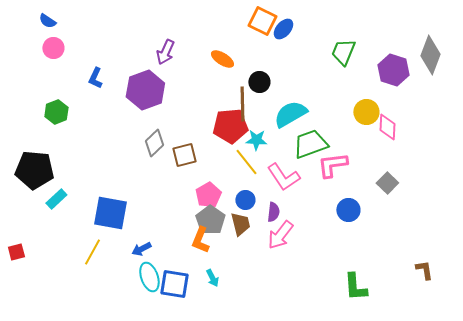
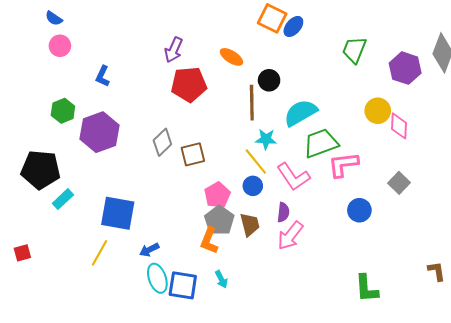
purple hexagon: (145, 90) -> (100, 132), moved
red pentagon: (230, 126) -> (189, 84), moved
blue circle: (245, 200) -> (253, 186), moved

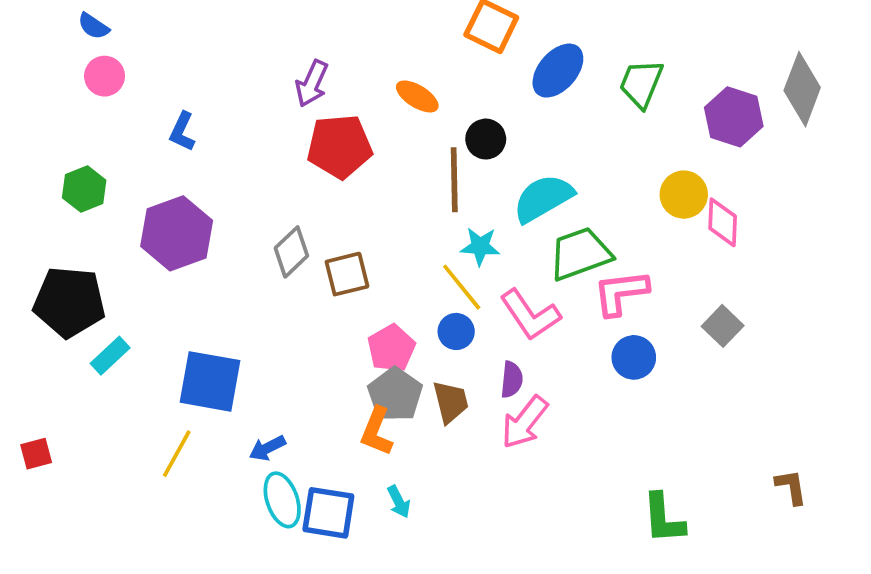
blue ellipse: (293, 26) -> (558, 71), moved, size x1.4
green hexagon: (63, 111) -> (84, 189), moved
blue circle: (359, 210) -> (634, 357), moved

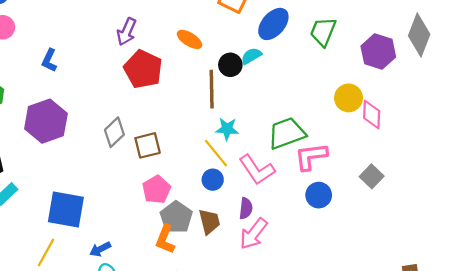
red pentagon: (340, 146) -> (143, 69), turned 30
cyan semicircle: (543, 198) -> (251, 56), moved, size x0.6
pink pentagon: (391, 348) -> (156, 190), moved

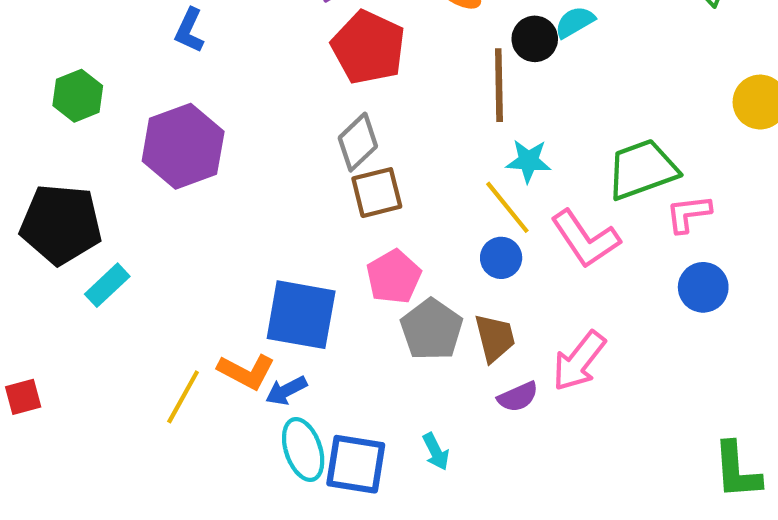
gray diamond: (114, 132) -> (358, 142), moved
pink L-shape: (311, 156) -> (688, 214), size x0.7
purple semicircle: (246, 208) -> (518, 397), moved, turned 60
blue square: (66, 209) -> (301, 315), moved
orange L-shape: (165, 239) -> (246, 372), moved, turned -84

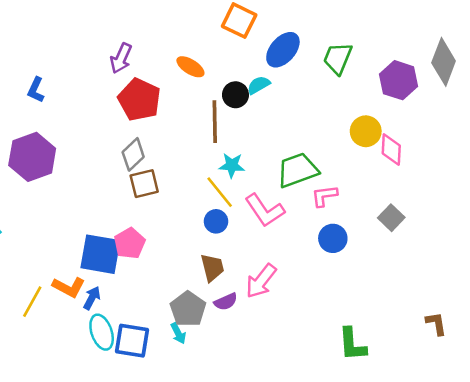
pink pentagon: (394, 277) -> (130, 243), moved
gray pentagon: (432, 329) -> (188, 309), moved
blue arrow: (286, 391) -> (92, 298), turned 145

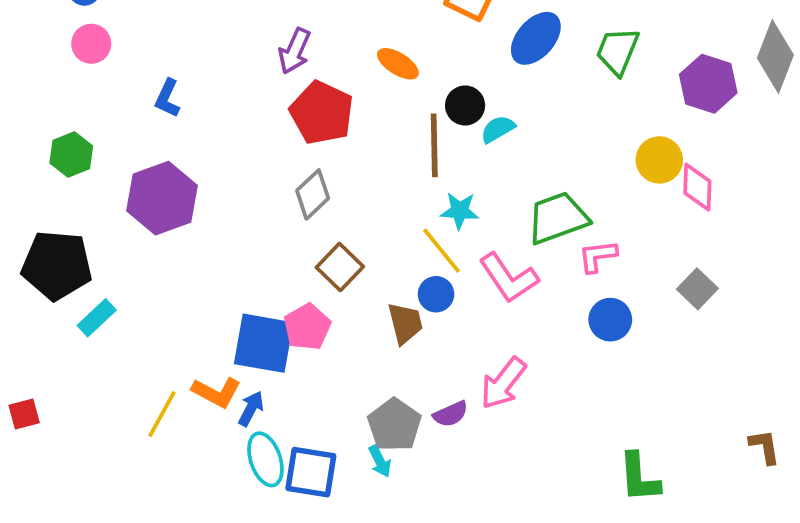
cyan semicircle: (259, 85) -> (498, 129), moved
brown square: (144, 184) -> (340, 267), moved, turned -32
brown trapezoid: (212, 268) -> (405, 323), moved

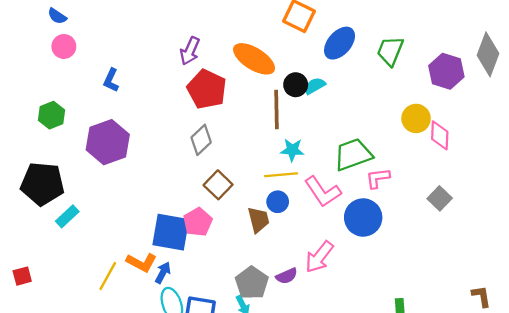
orange ellipse: (398, 64) -> (254, 59), size x1.6
cyan semicircle: (498, 129) -> (315, 86), moved
yellow line: (441, 251) -> (281, 175), turned -56
blue circle: (610, 320) -> (363, 217), moved, size x1.4

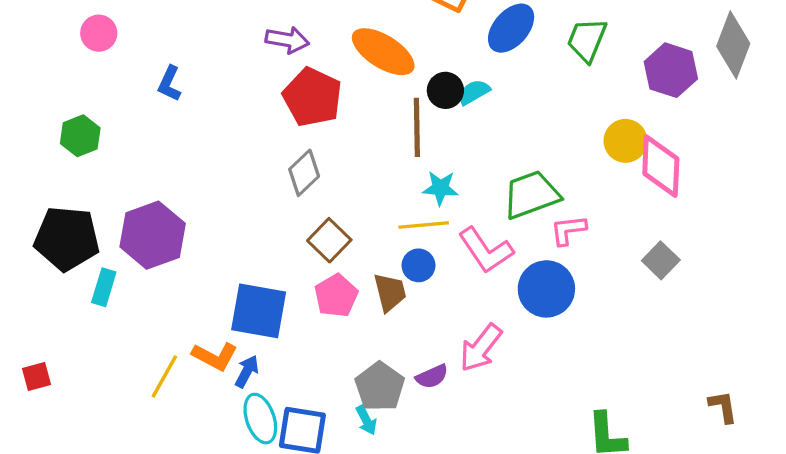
purple arrow: (190, 51) -> (287, 40), turned -104
pink diamond: (440, 135) -> (661, 166), size x1.4
purple hexagon: (108, 142) -> (153, 235), moved
cyan rectangle: (67, 216) -> (104, 287), turned -30
pink pentagon: (198, 222) -> (336, 296), moved

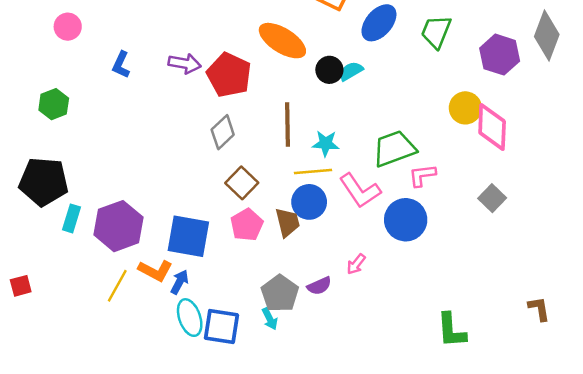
purple arrow: (287, 40) -> (185, 63), moved
brown line: (417, 127) -> (287, 124), moved
purple hexagon: (153, 235) -> (119, 226), moved
blue circle: (418, 265) -> (309, 202), size x1.4
pink arrow: (481, 348) -> (356, 264), size x0.6

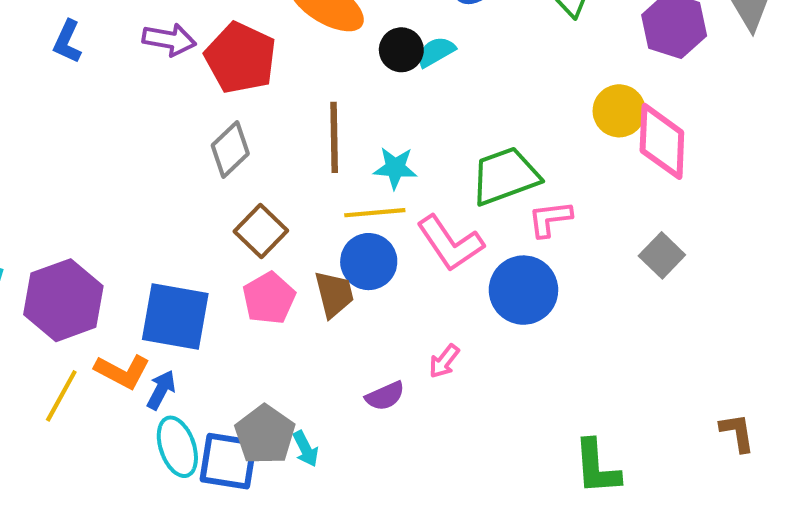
gray pentagon: (280, 293) -> (265, 435), moved

